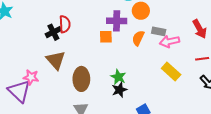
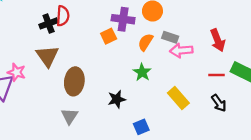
orange square: (106, 37) -> (109, 36), turned -32
yellow rectangle: (171, 71) -> (178, 98), moved
green star: (118, 77) -> (142, 72), moved

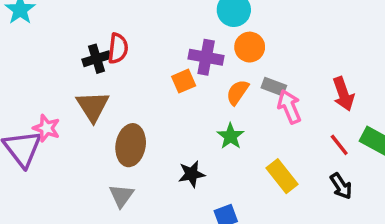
pink arrow: (181, 50) -> (289, 107), turned 70
red line: (216, 75) -> (339, 145), turned 49

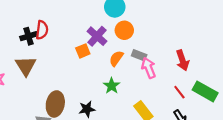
purple cross: (206, 57) -> (97, 36), turned 30
brown ellipse: (131, 145) -> (55, 104), moved

